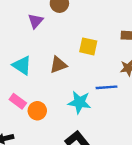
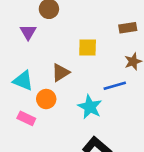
cyan star: (79, 102) -> (90, 107), turned 30
orange circle: (37, 111) -> (46, 99), moved

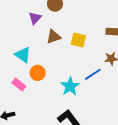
brown triangle: (60, 73) -> (54, 37), moved
blue line: (115, 86) -> (93, 74), turned -30

